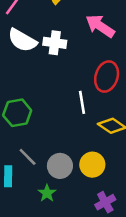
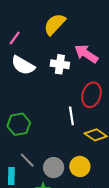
white cross: (55, 43) -> (60, 64), moved

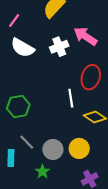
white cross: (60, 64) -> (59, 47), turned -30

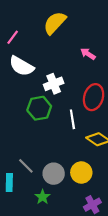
pink arrow: (85, 36) -> (88, 54), size x0.6
white cross: (59, 47) -> (54, 84), moved
green hexagon: (18, 107) -> (39, 108), moved

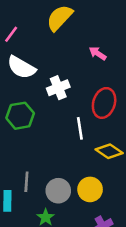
green hexagon: (39, 108) -> (20, 116), moved
gray line: (26, 166) -> (26, 182), turned 49

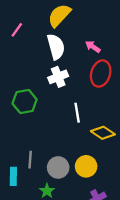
white semicircle: (21, 67) -> (56, 47), moved, turned -135
red ellipse: (104, 103) -> (101, 74), moved

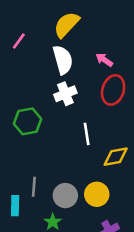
yellow diamond: (103, 133) -> (116, 157), turned -45

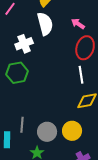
white cross: (65, 94) -> (24, 44), moved
white line: (87, 134) -> (81, 75), moved

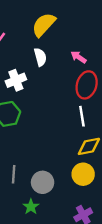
white semicircle: (45, 24) -> (40, 57), size x0.7
yellow circle: (72, 131) -> (83, 174), moved

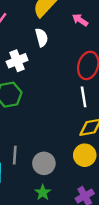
pink arrow: (78, 57) -> (80, 20), moved
green star: (31, 207) -> (43, 193), moved

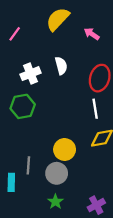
white semicircle: (42, 37) -> (61, 66), moved
yellow circle: (85, 155) -> (65, 149), moved

